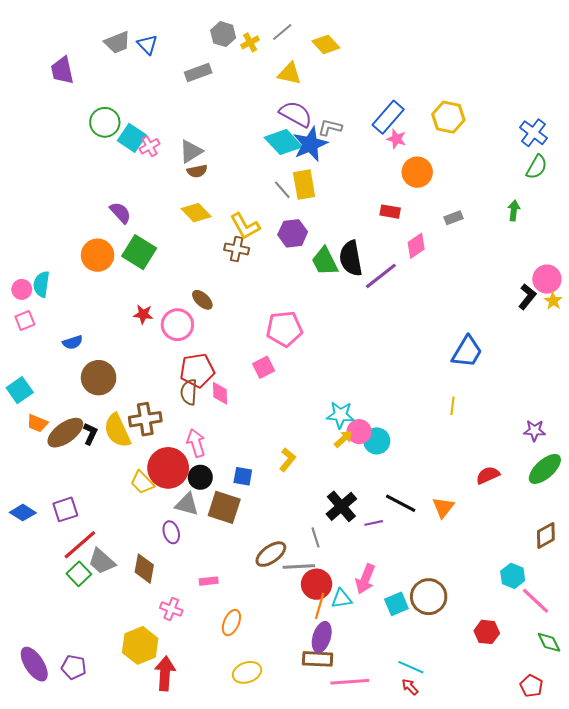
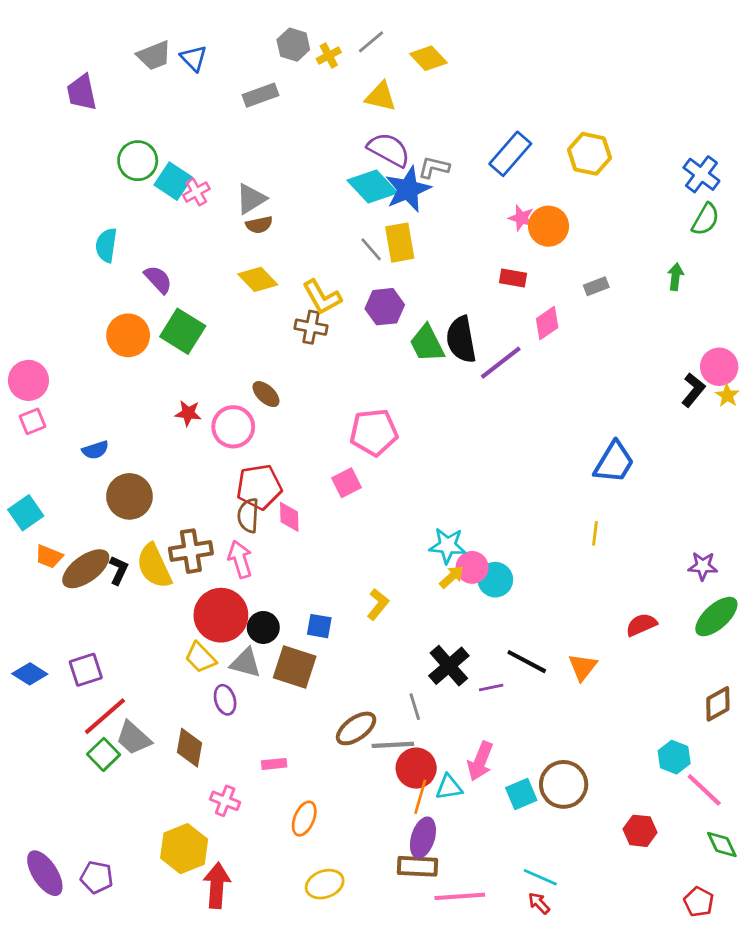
pink star: (396, 139) -> (521, 218), moved
cyan semicircle: (41, 284) -> (106, 245), moved
pink circle: (22, 289) -> (28, 380), size x1.5
pink arrow: (196, 443) -> (240, 559), moved
yellow trapezoid: (142, 482) -> (200, 657), moved

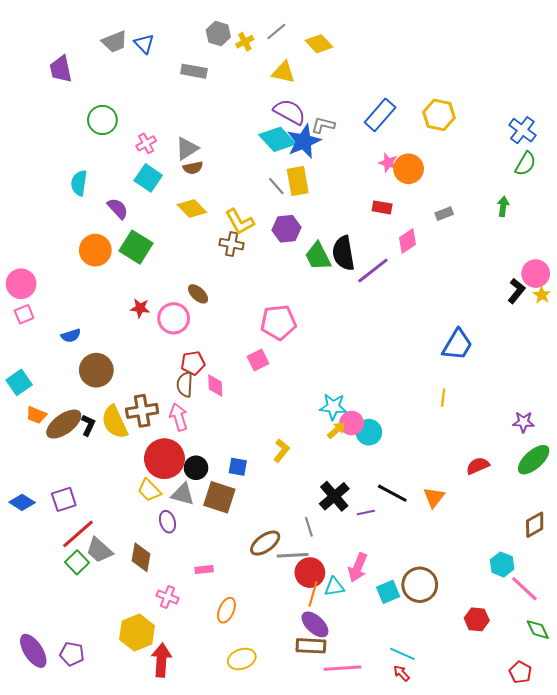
gray rectangle: (261, 95) -> (194, 71), turned 30
cyan square: (173, 181) -> (148, 178), moved
red pentagon: (259, 487) -> (193, 363), size x0.7
purple ellipse: (423, 838) -> (315, 624), turned -64

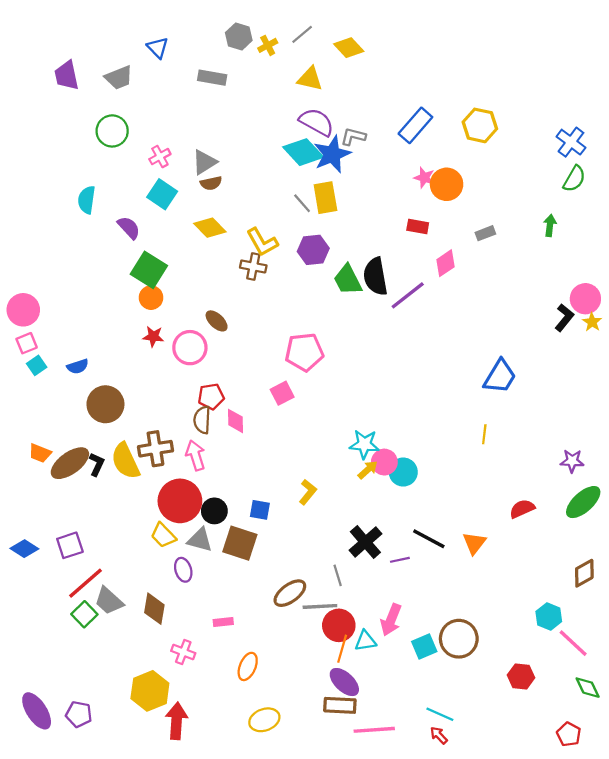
gray trapezoid: (115, 42) -> (119, 78), moved
orange circle: (95, 250) -> (151, 298), moved, size x0.7
cyan square: (19, 382) -> (37, 365), moved, size x0.7

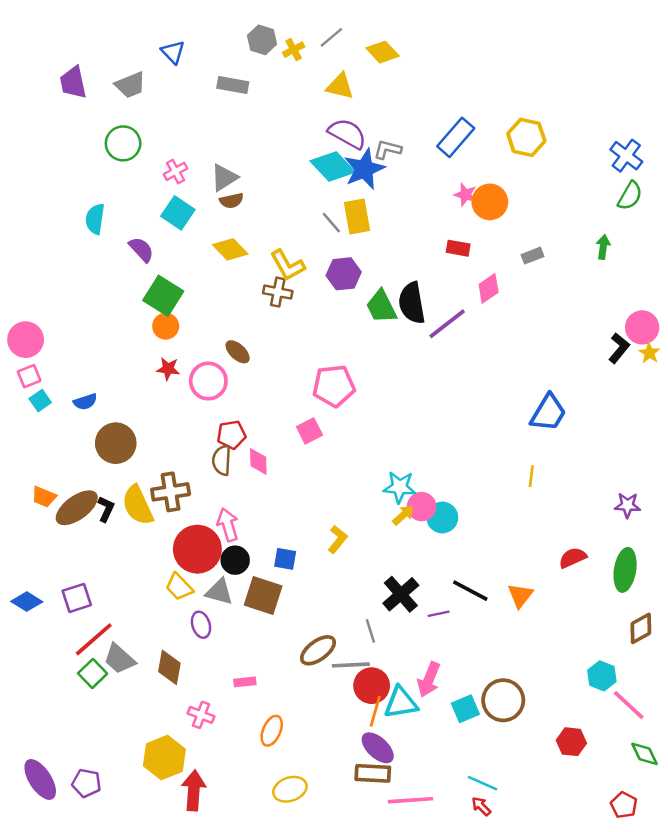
pink arrow: (195, 455) -> (228, 525), moved
green ellipse: (583, 502) -> (625, 570), moved, turned -39
cyan triangle: (365, 641) -> (401, 703), size x1.4

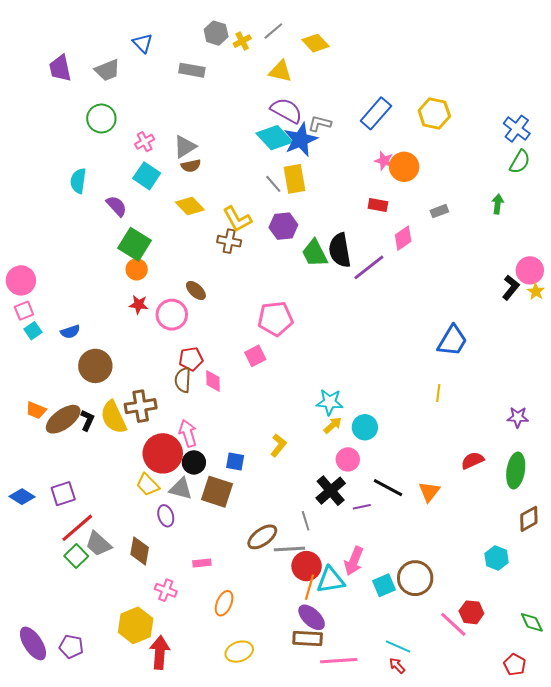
pink circle: (422, 507) -> (348, 459), moved
pink line: (629, 705) -> (453, 624), moved

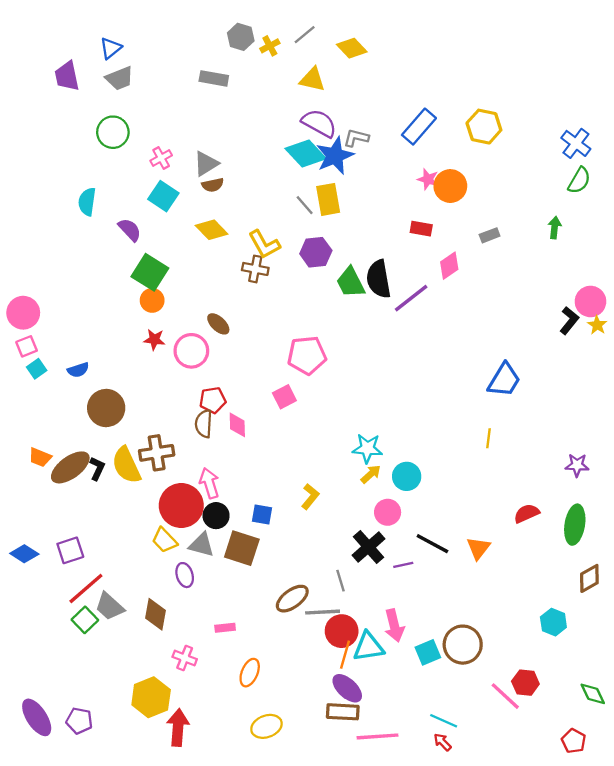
blue triangle: (143, 43) -> (111, 48), moved, turned 35
pink arrow: (354, 561) -> (394, 625), turned -36

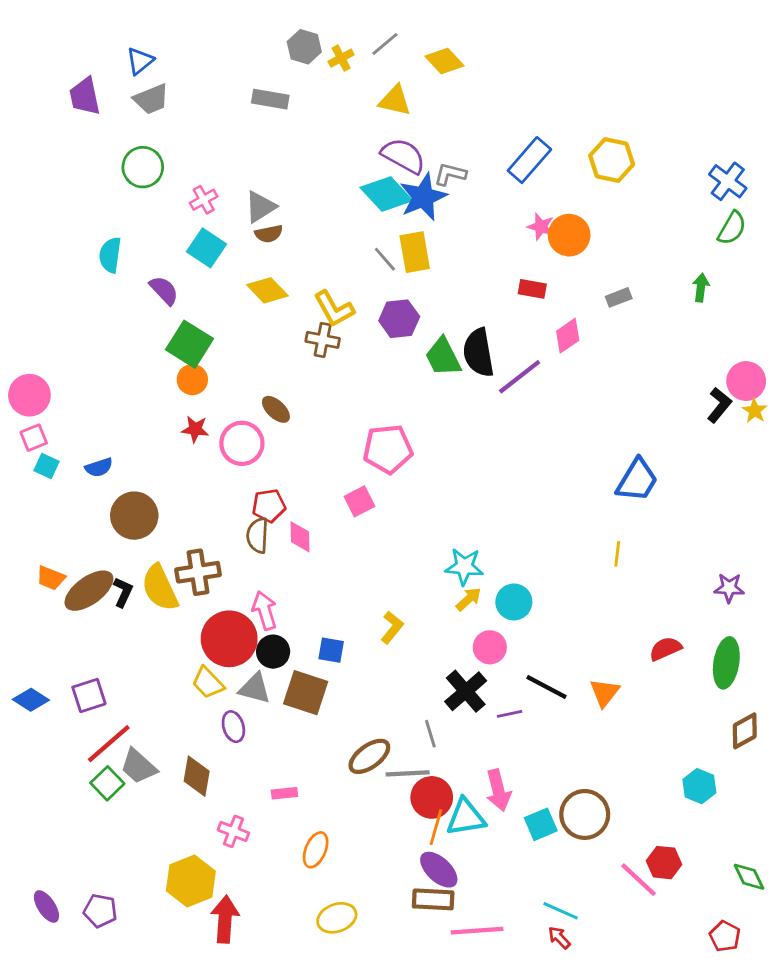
cyan square: (37, 369) -> (46, 466), turned -30
purple ellipse: (37, 717) -> (46, 906), size x0.7

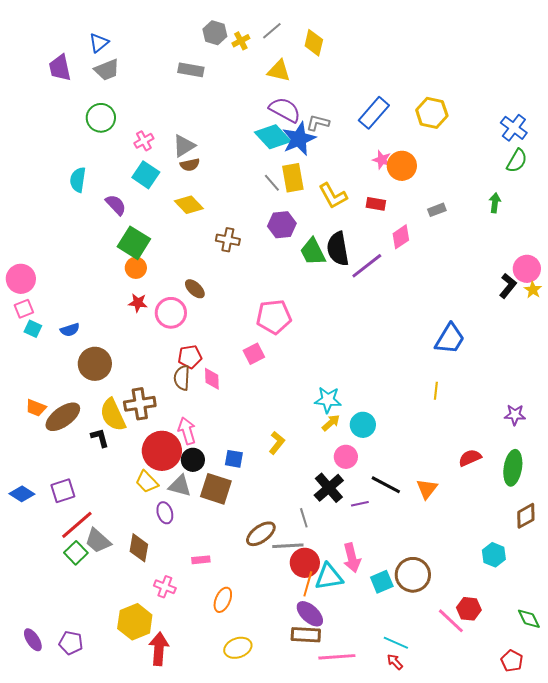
yellow diamond: (444, 61) -> (314, 43), turned 56
yellow L-shape: (334, 309) -> (333, 196), moved
black L-shape: (123, 592) -> (100, 438), moved, turned -40

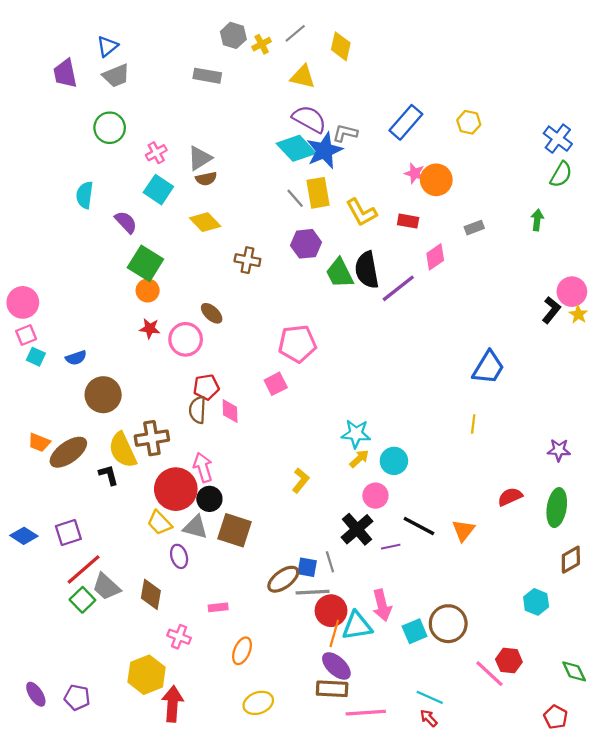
yellow hexagon: (432, 113) -> (469, 122), size x0.7
blue square: (234, 459) -> (307, 567), moved

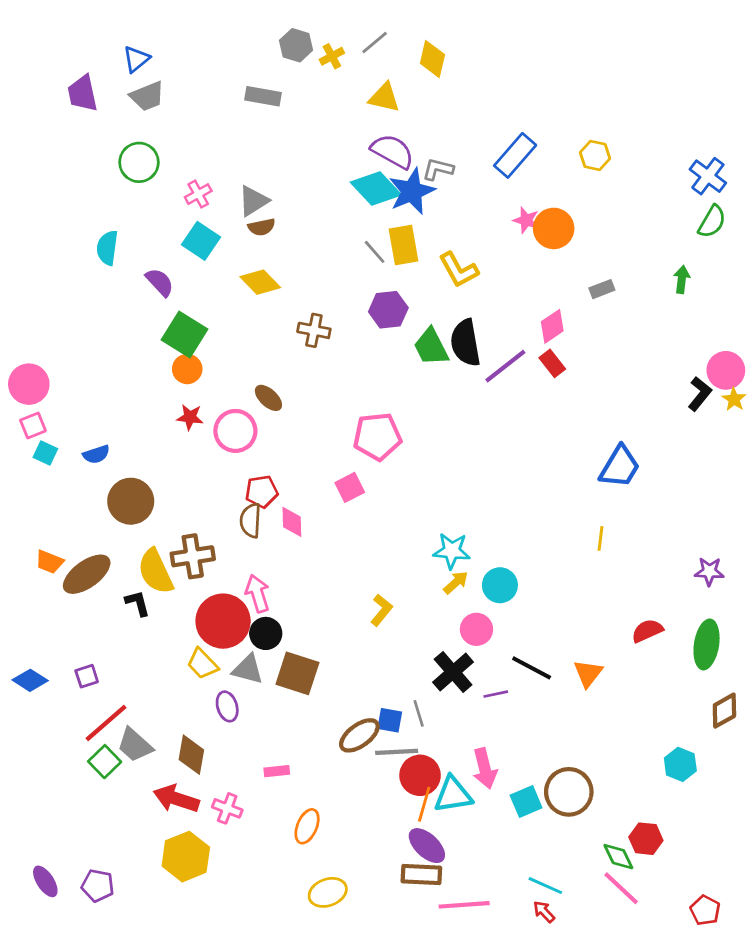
red rectangle: (408, 221) -> (552, 363), moved, turned 42
purple square: (68, 533) -> (87, 676), size x0.7
green diamond: (574, 671) -> (618, 857), moved
pink line: (489, 674) -> (621, 888), moved
red arrow: (173, 704) -> (176, 799), moved, turned -76

